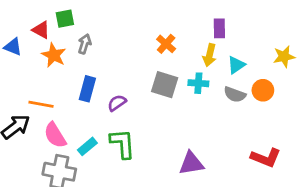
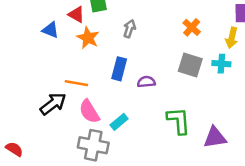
gray arrow: (85, 44) -> (129, 29), moved
purple semicircle: (117, 103) -> (146, 82), turned 30
green L-shape: (122, 144) -> (179, 121), moved

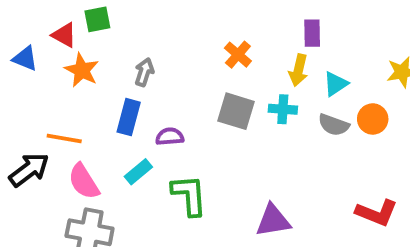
gray arrow: (129, 29) -> (144, 72), moved
green L-shape: (179, 121) -> (189, 195), moved
cyan rectangle: (119, 122) -> (138, 172), moved

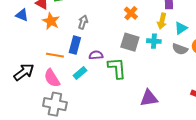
orange line: (64, 139) -> (55, 55), moved
green L-shape: (189, 195) -> (117, 68), moved

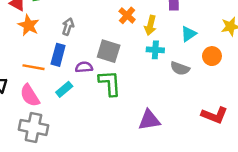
yellow arrow: (162, 21) -> (150, 25), moved
gray square: (130, 42) -> (109, 51), moved
gray semicircle: (180, 49) -> (180, 68), moved

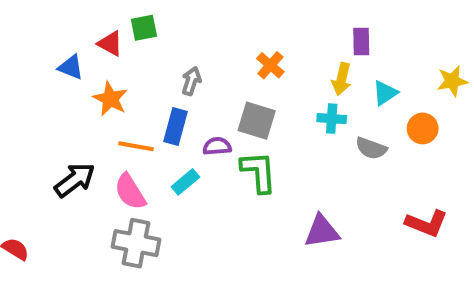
orange cross: (127, 15) -> (270, 65), moved
orange star: (29, 25) -> (110, 99), moved
yellow arrow: (150, 25) -> (342, 79), moved

